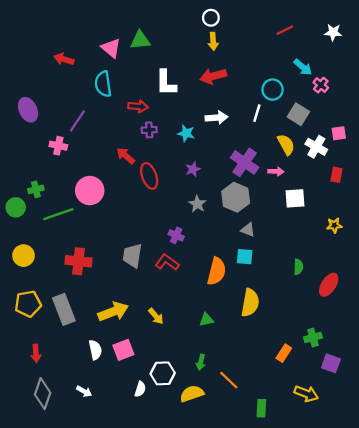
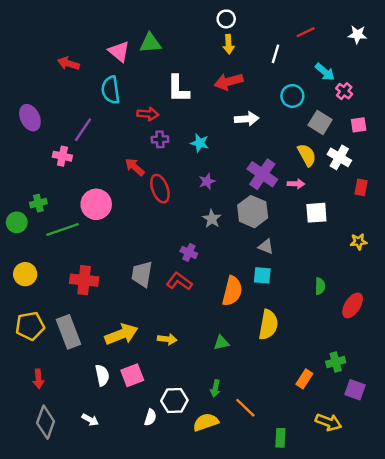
white line: (257, 113) -> (276, 54), moved
white arrow: (216, 118) -> (247, 119), moved
pink square: (339, 133) -> (359, 125), moved
yellow arrow: (156, 316) -> (167, 339), turned -42

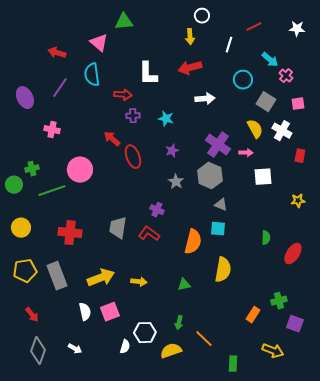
white circle: (226, 19) -> (202, 16), moved
green triangle: (150, 43) -> (124, 22), moved
purple line: (83, 130) -> (60, 88), moved
red arrow: (38, 379) -> (32, 315), turned -35

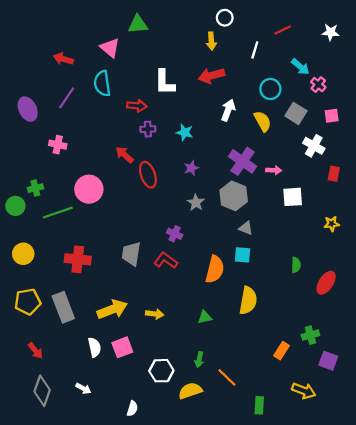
white arrow: (205, 99) -> (228, 110), turned -66
yellow semicircle: (255, 129) -> (263, 121), moved
white semicircle: (125, 347) -> (132, 409), moved

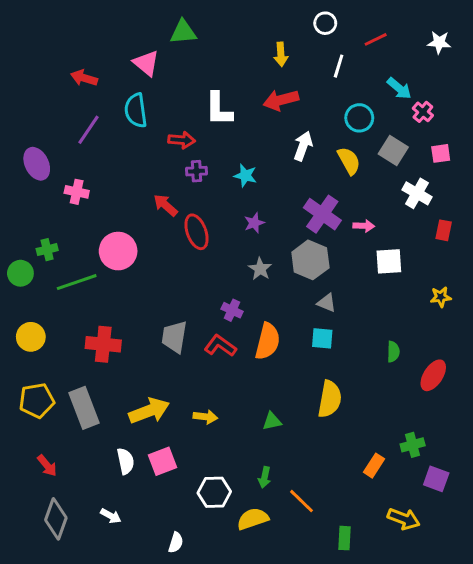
white circle: (225, 18) -> (325, 23), moved
purple ellipse: (28, 109) -> (37, 164), moved
orange semicircle: (215, 269) -> (268, 341), moved

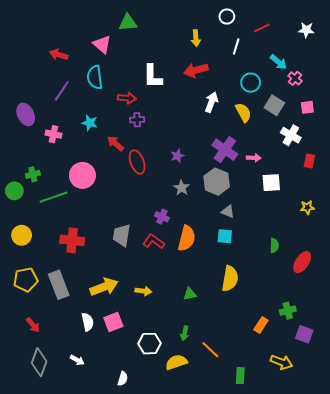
cyan star: (245, 176) -> (90, 123), moved

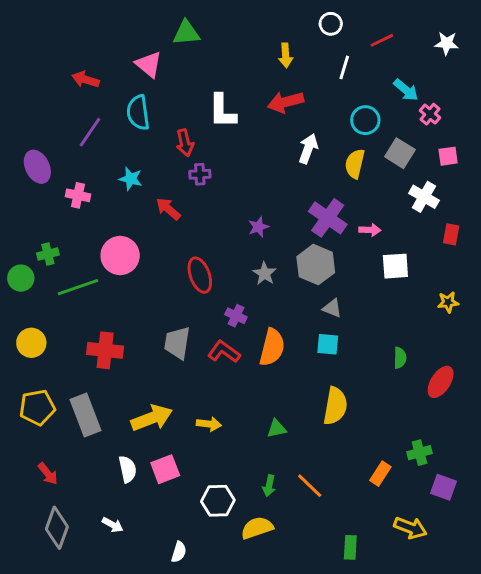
red arrow: (127, 98) -> (185, 143), turned 72
yellow semicircle: (243, 112) -> (355, 164), turned -138
red ellipse: (137, 162) -> (200, 275), moved
orange line: (210, 350) -> (310, 486), moved

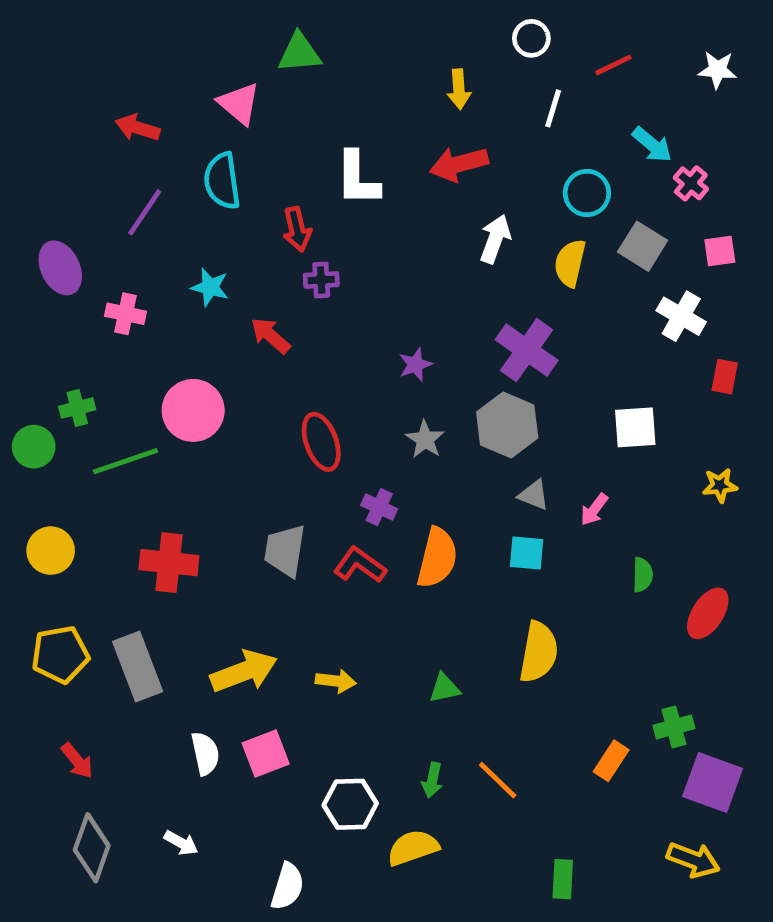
pink arrow: (370, 230) -> (594, 509), moved, turned 125
purple square: (444, 487) -> (713, 782), size x1.4
yellow arrow: (410, 528) -> (693, 860), moved
white semicircle: (179, 552) -> (287, 886), size x1.4

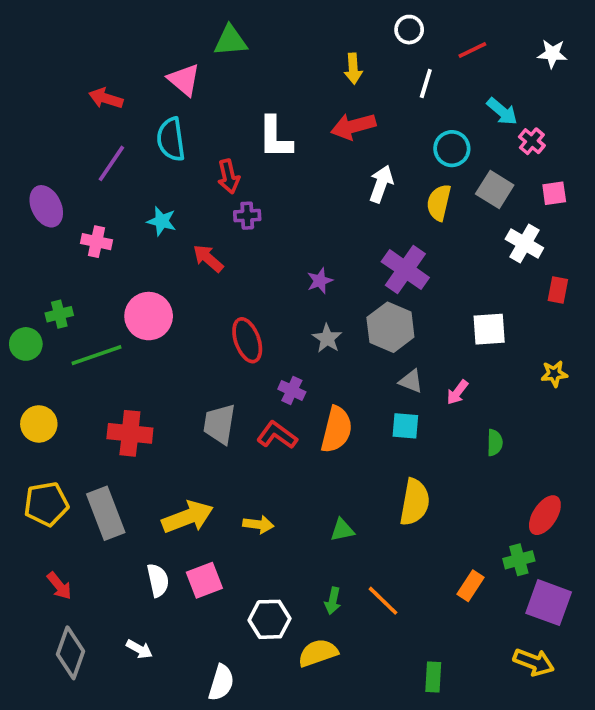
red ellipse: (708, 613) -> (545, 515), moved

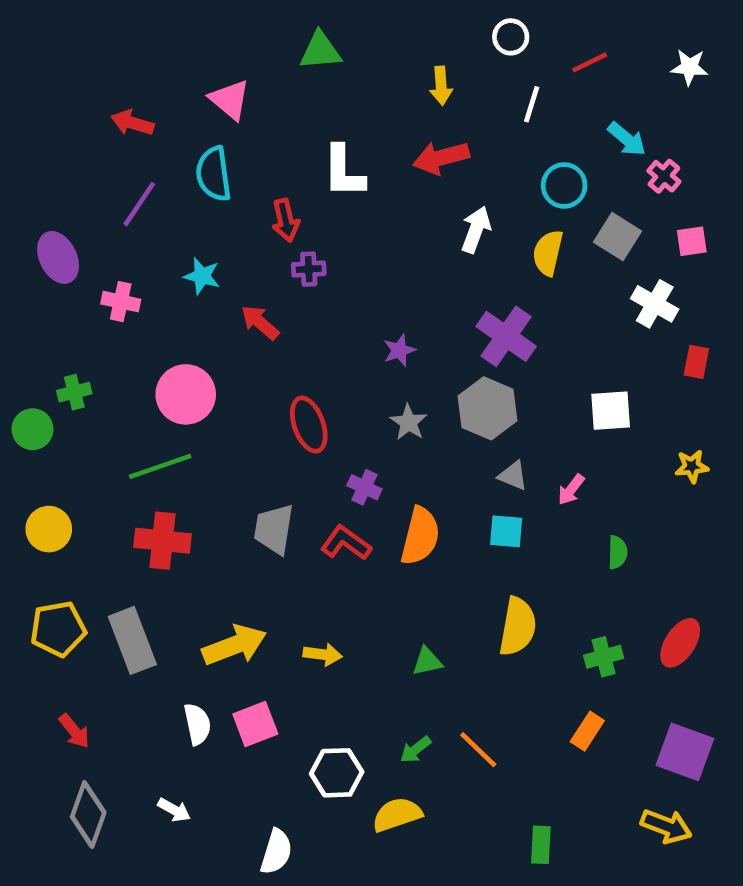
green triangle: (230, 41) -> (320, 51), moved
green line: (96, 355) -> (160, 466), moved
green cross: (519, 560) -> (604, 657), moved
green arrow: (333, 601) -> (416, 750), turned 40

